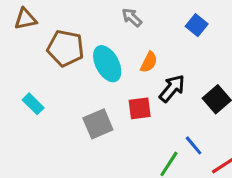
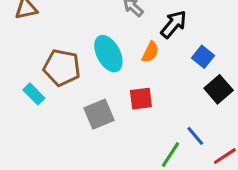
blue square: (197, 25) -> (203, 57), moved
brown pentagon: (66, 48) -> (62, 68), moved
black arrow: (172, 88) -> (174, 24), moved

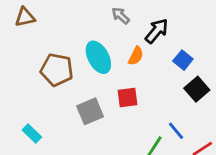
cyan rectangle: (34, 94) -> (32, 134), moved

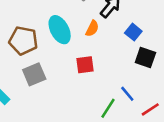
black square: (197, 89) -> (145, 57), turned -30
gray square: (90, 111) -> (34, 74), moved

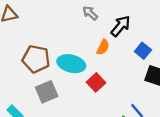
cyan ellipse: (60, 30) -> (71, 64), moved, turned -48
red square: (85, 65) -> (96, 82), turned -36

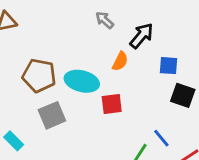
blue square: (143, 51) -> (169, 66), turned -35
red square: (96, 82) -> (112, 104), turned 36

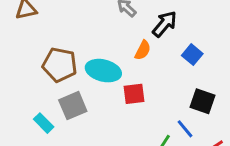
blue square: (169, 66) -> (192, 55), turned 36
black square: (183, 95) -> (202, 101), moved
cyan rectangle: (14, 141) -> (44, 123), moved

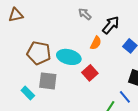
red square: (134, 94) -> (90, 73), turned -35
gray square: (73, 106) -> (48, 81), turned 30

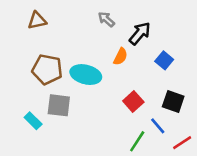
brown triangle: (16, 15) -> (37, 21), moved
red square: (90, 73) -> (133, 101), moved

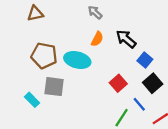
black arrow: (140, 33) -> (126, 39), moved, turned -90
orange semicircle: (120, 57) -> (97, 39), moved
blue square: (164, 60) -> (145, 60), moved
black square: (173, 101) -> (153, 83), turned 30

